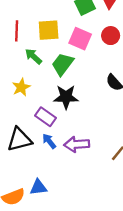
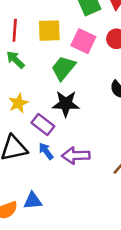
green arrow: (33, 56) -> (15, 60), moved
yellow star: (21, 87) -> (18, 103), moved

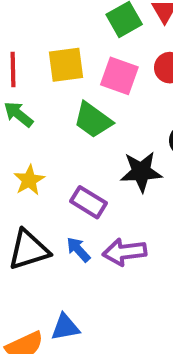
green trapezoid: (63, 68) -> (93, 120), turned -88
black star: (66, 104) -> (141, 172), moved
purple rectangle: (43, 124) -> (88, 202), moved

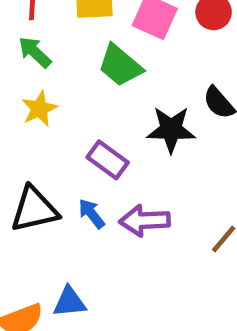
yellow star: (29, 180) -> (39, 109), moved

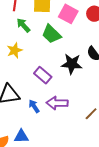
green arrow: (35, 52) -> (23, 25), moved
blue arrow: (92, 214) -> (34, 106), moved

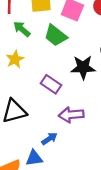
blue arrow: (34, 106) -> (49, 139), moved, turned 96

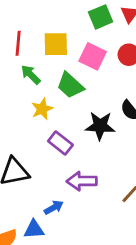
yellow star: (15, 59) -> (42, 109), moved

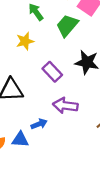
green trapezoid: (70, 85) -> (67, 26), turned 80
yellow star: (42, 109) -> (25, 41), moved

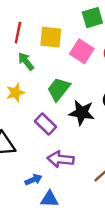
green trapezoid: (67, 26) -> (59, 89), moved
blue triangle: (20, 140) -> (49, 199), moved

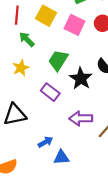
yellow square: (51, 37) -> (46, 16), turned 30
black star: (82, 113) -> (81, 78), turned 30
purple arrow: (60, 159) -> (81, 118), moved

